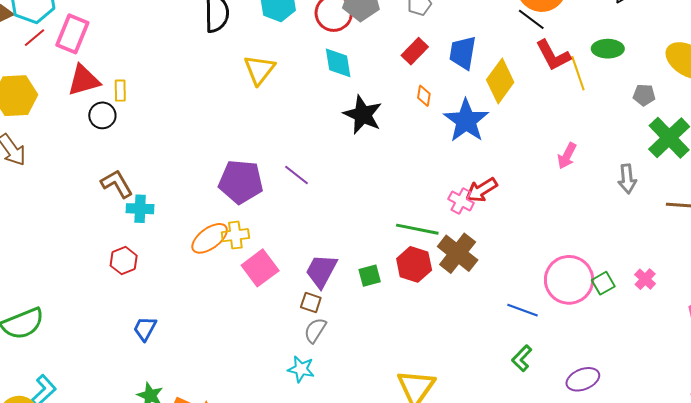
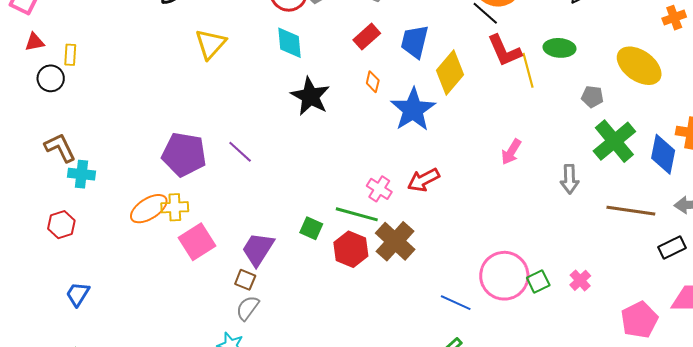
red triangle: (84, 80) -> (34, 42), size x0.6
pink cross: (461, 201) -> (379, 189), moved
green square: (370, 276) -> (311, 228), moved, turned 35

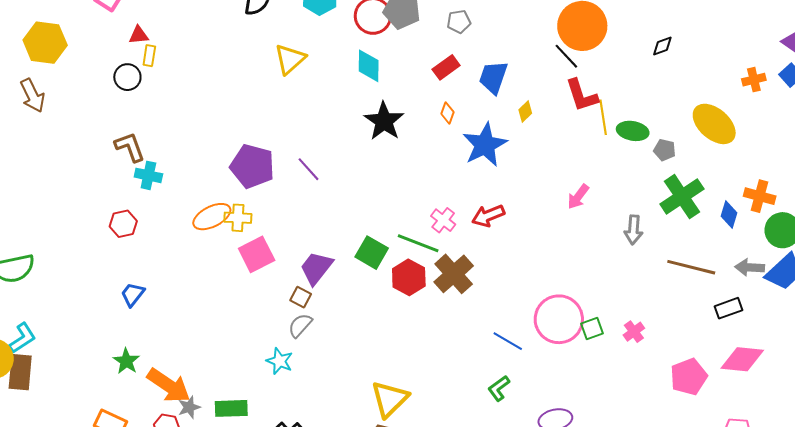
red triangle: (34, 42) -> (139, 35), moved
green ellipse: (559, 48) -> (633, 131), moved
yellow diamond: (450, 72) -> (525, 112), size x0.5
blue diamond: (663, 154) -> (729, 215), size x0.7
green square: (311, 228) -> (372, 253), size x1.4

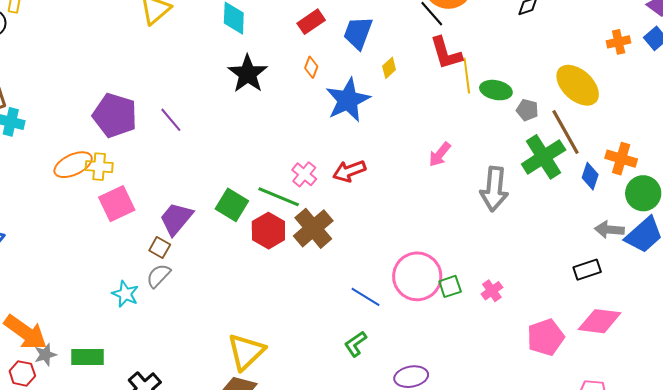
gray arrow: (633, 230) -> (494, 189), size x1.5
brown line: (691, 267) -> (566, 132), moved, turned 45
cyan star: (280, 361) -> (125, 294), moved

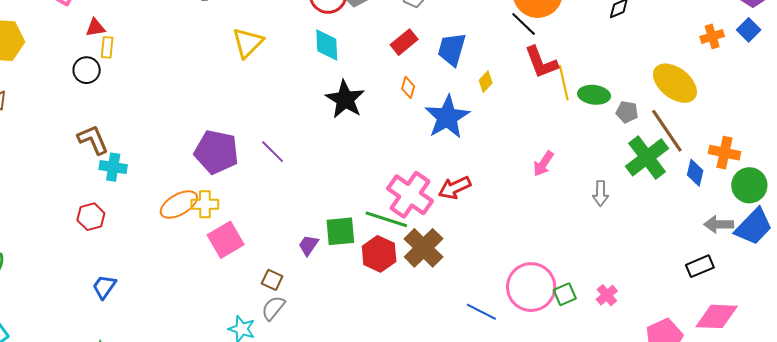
pink cross: (304, 174) -> (410, 195), size x1.8
gray arrow: (494, 189) -> (600, 193), size x0.6
green square: (232, 205) -> (340, 231), turned -32
purple trapezoid: (176, 219) -> (308, 245), moved, size x0.6

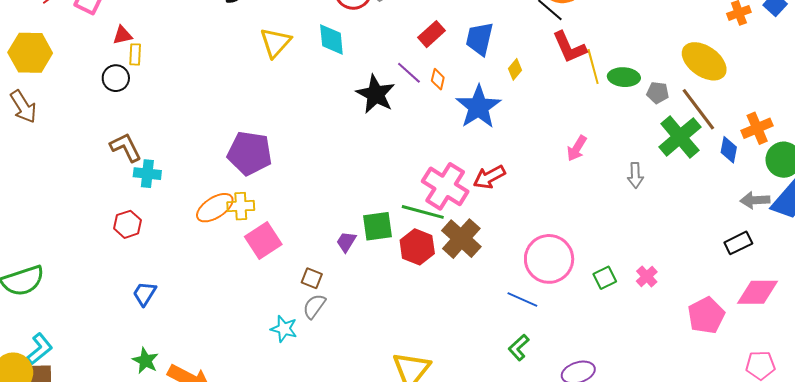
cyan diamond: (327, 45) -> (331, 39), moved
purple line: (273, 152) -> (409, 73), moved
orange cross: (724, 153) -> (757, 128), turned -32
pink circle: (531, 287) -> (549, 259), moved

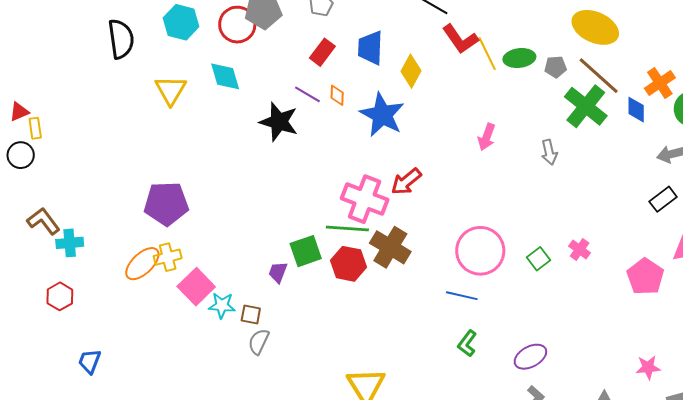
yellow diamond: (515, 69) -> (411, 71), size x1.5
cyan star: (284, 329) -> (222, 305), moved

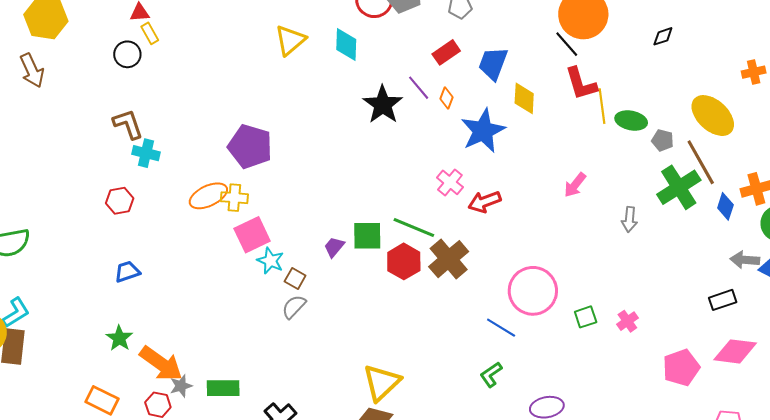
yellow diamond: (411, 71) -> (524, 98), turned -44
yellow rectangle: (35, 128) -> (150, 33), turned -40
pink cross: (365, 199) -> (450, 182), moved, size x0.6
blue trapezoid: (90, 361) -> (127, 272), turned 32

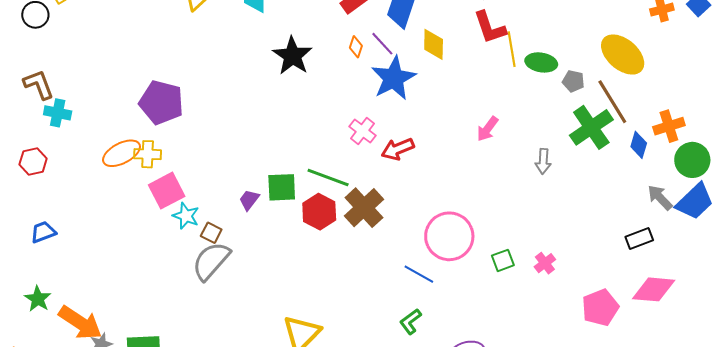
purple line: (419, 88) -> (382, 44), moved
gray arrow: (745, 260) -> (660, 198), turned 44
gray semicircle: (294, 307) -> (211, 261), size x1.6

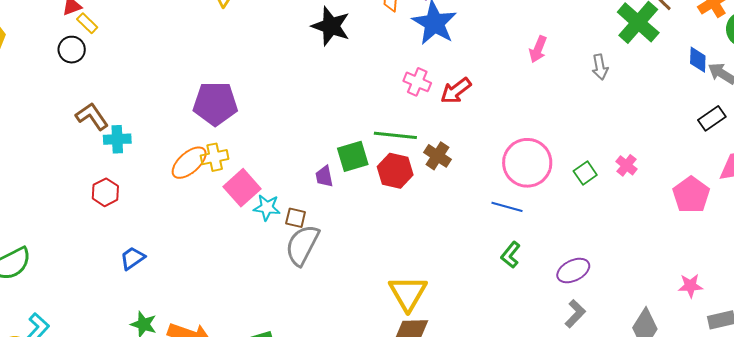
blue diamond: (639, 145) -> (698, 60), moved
purple trapezoid: (249, 200) -> (324, 176), turned -35
brown cross: (364, 208) -> (437, 156), size x0.7

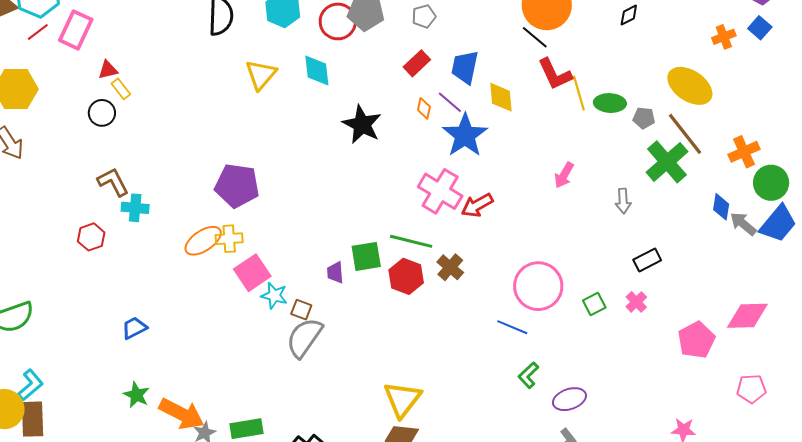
pink cross: (417, 82) -> (440, 191), size x1.6
black rectangle: (712, 118) -> (647, 260), moved
red hexagon: (105, 192) -> (91, 237), moved
green L-shape: (511, 255) -> (528, 375), moved

